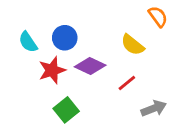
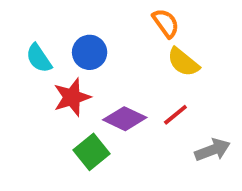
orange semicircle: (158, 17) -> (166, 23), moved
purple diamond: (90, 66) -> (125, 119), moved

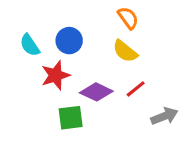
yellow semicircle: (183, 62) -> (125, 51), moved
green square: (91, 152) -> (71, 118), turned 32

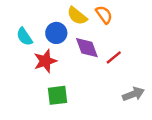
yellow semicircle: (125, 51) -> (77, 16), moved
red line: (136, 89) -> (114, 57), moved
purple diamond: (96, 92) -> (87, 48), moved, turned 45

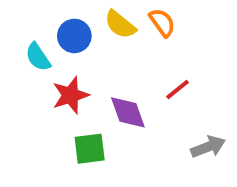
blue circle: (56, 33) -> (74, 36), moved
purple diamond: (87, 48) -> (128, 112), moved

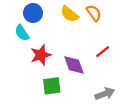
blue circle: (74, 36) -> (33, 13), moved
gray arrow: (208, 147) -> (105, 94), moved

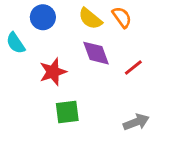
cyan semicircle: (22, 33) -> (16, 43), moved
purple diamond: (74, 65) -> (96, 53), moved

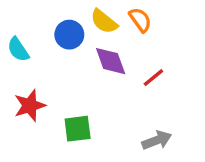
blue circle: (43, 17) -> (69, 35), moved
red star: (53, 72) -> (30, 106), moved

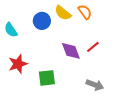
purple diamond: (111, 61) -> (71, 51), moved
gray arrow: (157, 140) -> (95, 85), turned 42

